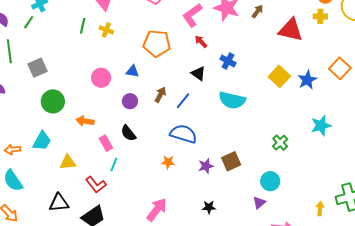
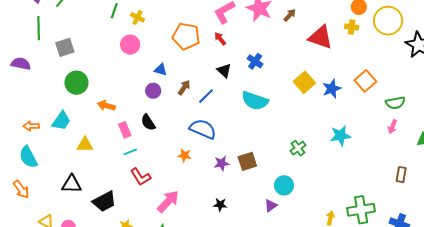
red arrow: (201, 42) -> (220, 39), moved
blue triangle: (132, 71) -> (161, 70), moved
pink circle: (101, 78) -> (130, 45), moved
cyan line: (114, 164) -> (130, 152), turned 40
red L-shape: (96, 185) -> (141, 177), moved

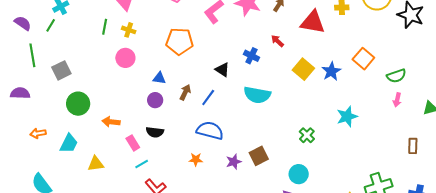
red arrow: (220, 39) -> (278, 41), moved
black semicircle: (148, 122) -> (155, 132), turned -42
orange arrow: (31, 126) -> (38, 133), moved

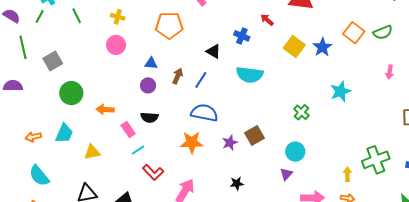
green line: (105, 27) -> (77, 16), moved, turned -35
green semicircle: (396, 76) -> (383, 32), moved
orange arrow: (38, 133) -> (33, 137), moved
orange star: (196, 159) -> (192, 142), size x1.6

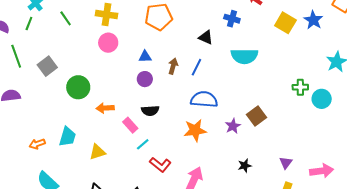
yellow cross: (118, 17) -> (107, 15), size x1.5
green circle: (71, 93) -> (78, 87), moved
green cross: (301, 112) -> (300, 87), turned -35
cyan circle: (295, 152) -> (322, 99), moved
purple triangle: (286, 174) -> (286, 163), moved

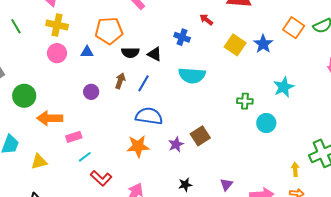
blue triangle: (145, 57) -> (87, 52), moved
green cross: (300, 87) -> (245, 101), moved
orange arrow: (105, 108) -> (50, 118), size x1.4
black semicircle: (150, 111) -> (130, 53), moved
pink rectangle: (130, 125) -> (74, 137), turned -70

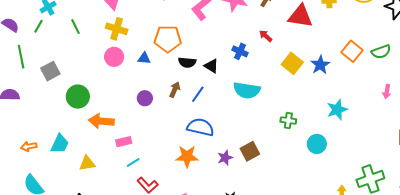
green cross: (245, 101) -> (288, 120), moved

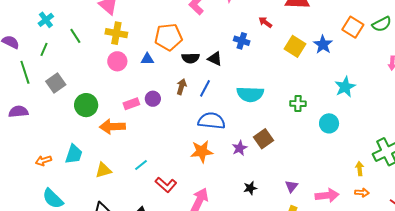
green line: (38, 26) -> (44, 49), moved
cyan semicircle: (247, 90) -> (250, 94), moved
pink rectangle: (124, 142) -> (131, 104), moved
cyan line: (133, 162) -> (141, 165), moved

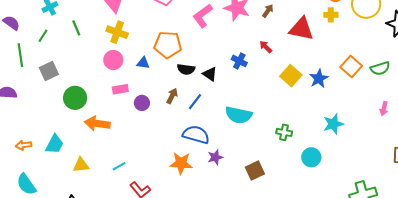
pink rectangle: (131, 104) -> (120, 89), moved
brown square: (264, 139) -> (255, 171), moved
purple star: (240, 148) -> (215, 157), moved

